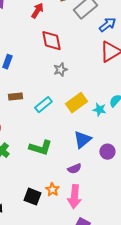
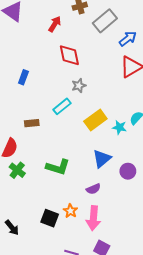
brown rectangle: (15, 97) -> (32, 123), moved
cyan rectangle: (43, 105) -> (62, 106), moved

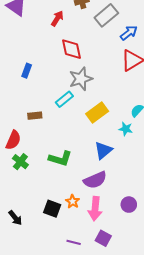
gray star: (79, 86) -> (81, 79), size x1.6
cyan star: (119, 127) -> (126, 129), moved
purple circle: (128, 171) -> (129, 205), moved
purple semicircle: (93, 189) -> (95, 180), size x1.6

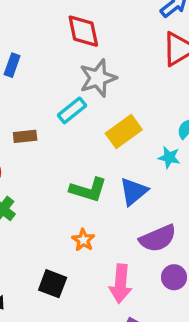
green L-shape: (60, 159) -> (88, 190), moved
purple semicircle: (95, 180) -> (158, 238), moved
orange star: (73, 201) -> (83, 240), moved

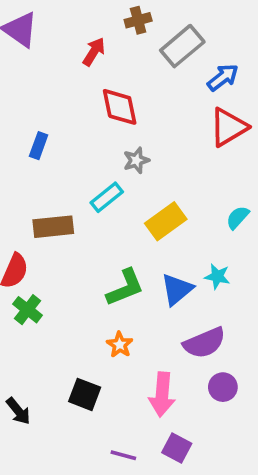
gray star: (98, 78) -> (136, 160), size x0.6
brown rectangle: (25, 136) -> (53, 227), size x1.5
cyan star: (169, 157) -> (217, 276), moved
green L-shape: (88, 190) -> (125, 288), turned -39

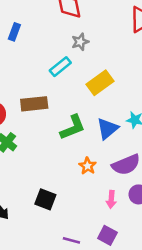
brown rectangle: (53, 227) -> (34, 104), moved
orange star: (120, 345) -> (88, 166), moved
pink arrow: (162, 394) -> (111, 199), moved, size x0.6

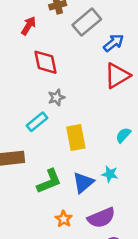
yellow rectangle: (100, 83) -> (76, 138), turned -65

